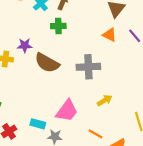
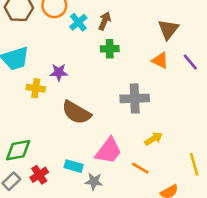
green cross: (58, 26) -> (110, 49), moved
brown semicircle: (47, 63) -> (76, 112), moved
orange line: (95, 134) -> (140, 168), moved

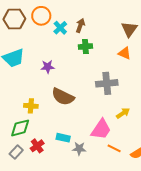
yellow cross: (36, 88) -> (31, 106), moved
pink trapezoid: (108, 151) -> (101, 129), moved
orange line: (140, 168) -> (114, 148), moved

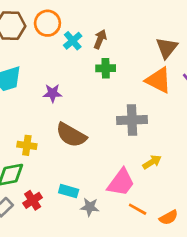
orange triangle: (125, 53) -> (158, 80), size x1.5

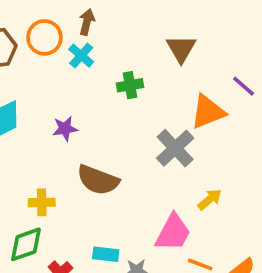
brown arrow: (100, 39) -> (87, 22), moved
brown triangle: (167, 48) -> (181, 49), moved
orange triangle: (158, 80) -> (208, 112), moved, turned -40
gray cross: (132, 120) -> (175, 148), turned -32

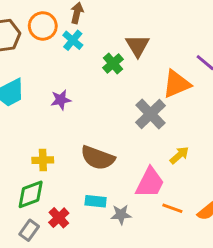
brown triangle: (181, 49) -> (138, 46), moved
green cross: (130, 85) -> (113, 64), turned -30
brown semicircle: (98, 180) -> (98, 158), moved

